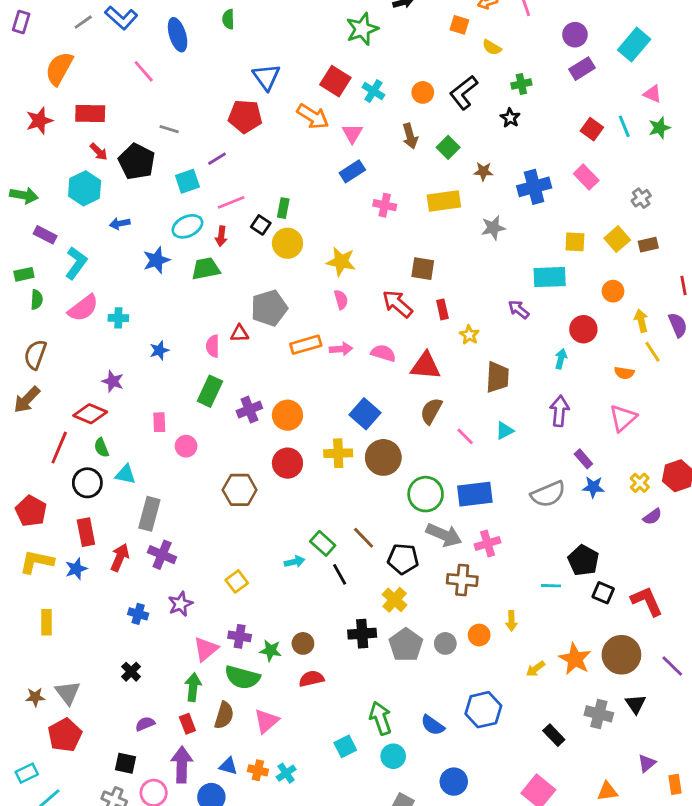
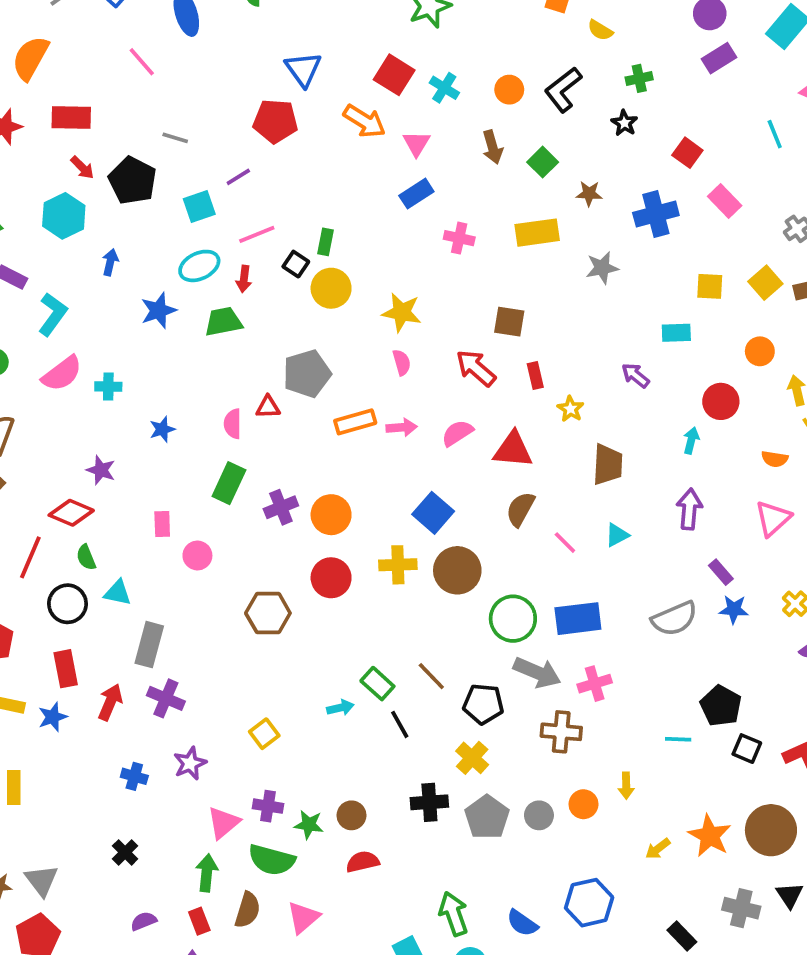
red square: (592, 129) -> (687, 153), moved
blue arrow: (120, 224) -> (110, 262), turned 114
cyan rectangle: (550, 277) -> (676, 333), size x0.7
pink semicircle: (383, 353) -> (457, 433), turned -50

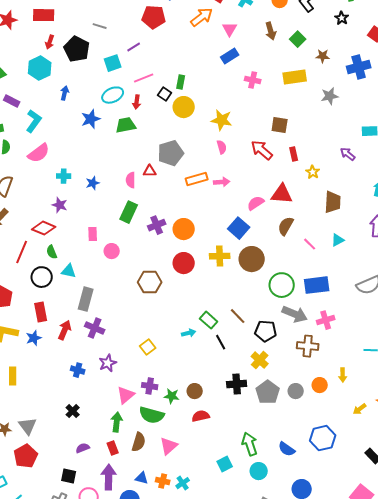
orange arrow: (364, 121) -> (202, 17), turned -70
red arrow: (82, 168) -> (50, 42), turned 64
cyan cross: (108, 387) -> (64, 176), moved
pink semicircle: (457, 433) -> (256, 203), moved

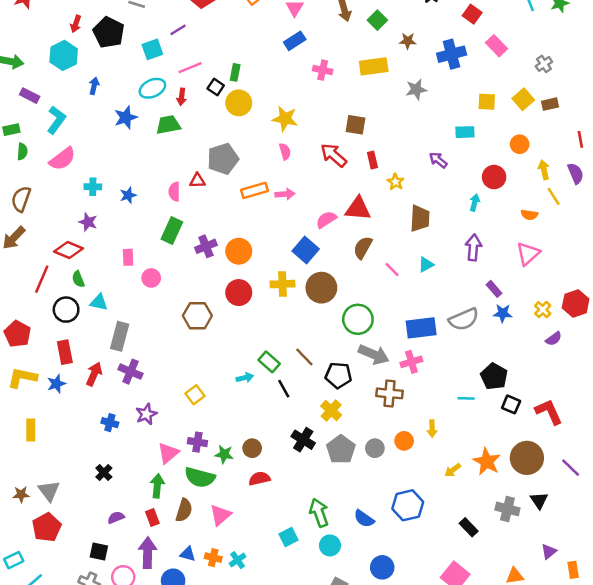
blue rectangle: (317, 285) -> (421, 328), moved
black cross: (237, 384) -> (303, 440), turned 36

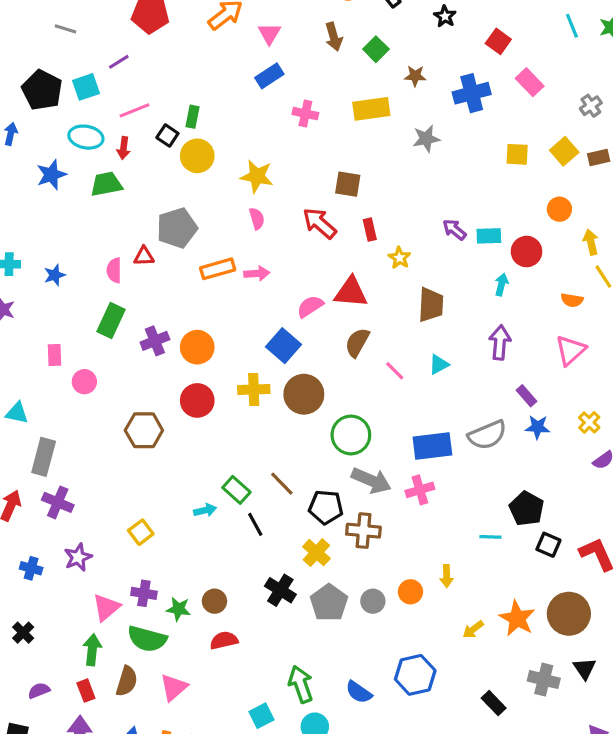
black pentagon: (109, 32) -> (42, 90), moved
cyan ellipse: (152, 88) -> (86, 137), turned 35
cyan rectangle: (465, 132) -> (489, 236), moved
brown cross: (390, 393) -> (363, 531), moved

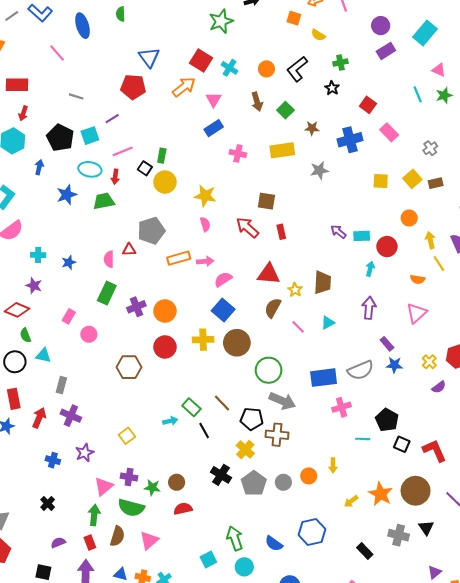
yellow star: (400, 258) -> (295, 290), moved
pink semicircle: (310, 306) -> (223, 279), moved
pink rectangle: (55, 355) -> (69, 316), turned 32
gray rectangle: (44, 457) -> (61, 385), size x0.7
pink cross: (420, 490) -> (342, 407), moved

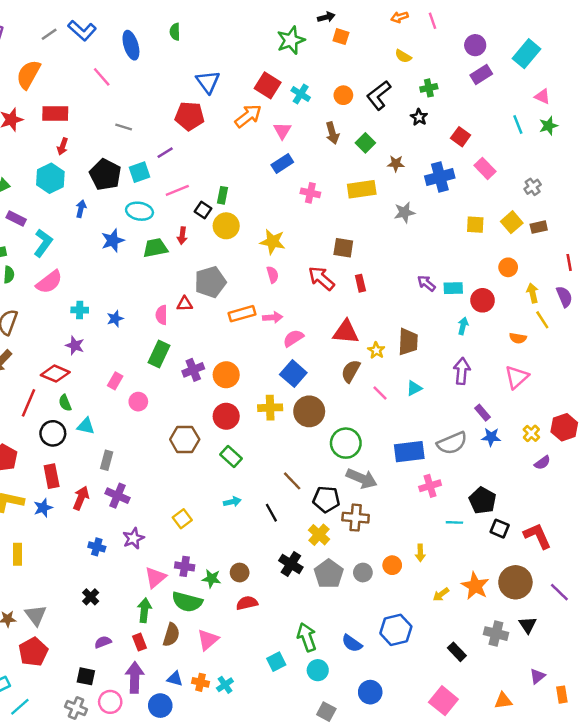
orange square: (294, 18) -> (341, 37), moved
red arrow: (115, 177) -> (182, 236), moved
green rectangle: (191, 407) -> (231, 457), moved

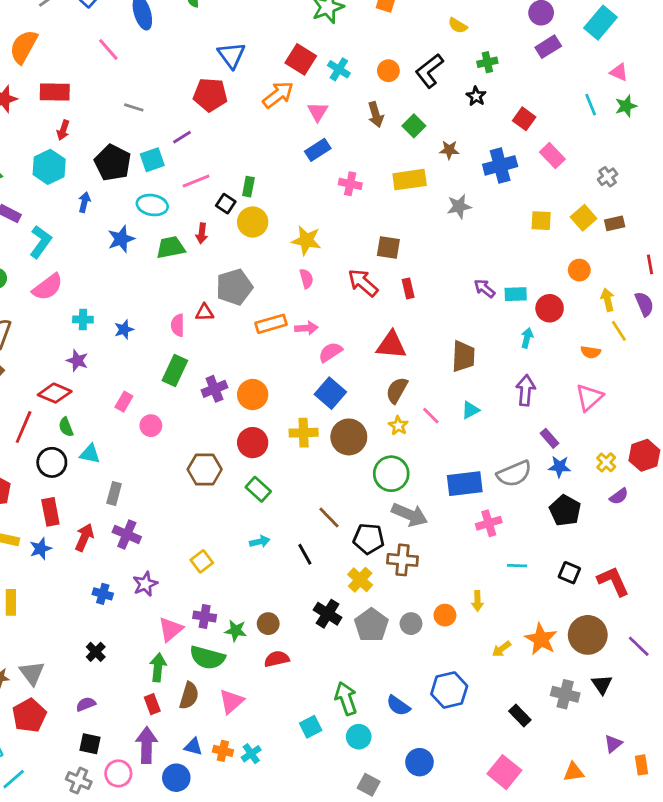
yellow star: (376, 350) -> (398, 426), moved
black pentagon: (483, 500) -> (565, 510), moved
purple semicircle: (103, 642) -> (86, 704), moved

